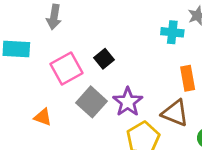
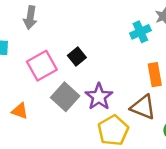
cyan cross: (172, 32) -> (140, 32), turned -30

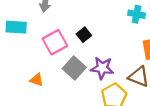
cyan cross: (140, 32) -> (137, 14), turned 35
purple star: (99, 97) -> (102, 68), turned -30

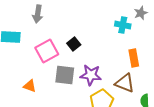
gray square: (74, 68) -> (65, 75), turned -35

